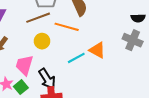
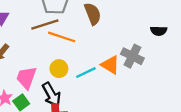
orange line: (67, 27) -> (62, 37), moved
gray cross: (133, 40) -> (132, 56), moved
yellow circle: (42, 41) -> (59, 69), moved

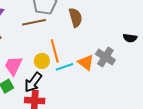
orange line: (62, 37) -> (55, 51), moved, turned 50
black arrow: (51, 95) -> (33, 82), turned 60

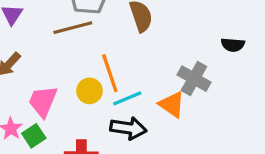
orange triangle: (86, 63) -> (172, 104), moved
black arrow: (33, 82) -> (128, 128), moved, turned -115

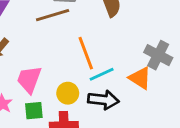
yellow circle: (90, 91) -> (68, 93), moved
green square: (34, 136) -> (34, 111), moved, turned 30

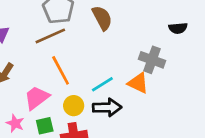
orange line: (86, 53) -> (61, 70), moved
pink trapezoid: (29, 79) -> (37, 98), turned 40

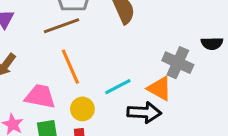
black semicircle: (178, 28) -> (212, 43), moved
pink trapezoid: (37, 98) -> (40, 96), turned 44
black arrow: (107, 107) -> (144, 113), moved

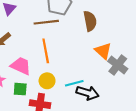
cyan line: (118, 87) -> (74, 83), moved
orange triangle: (160, 88) -> (103, 51), moved

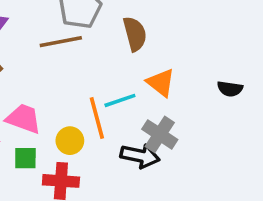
orange line: (46, 51) -> (97, 118), moved
gray cross: (118, 65) -> (160, 134), moved
cyan line: (74, 83) -> (120, 100), moved

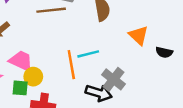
orange triangle: (161, 83) -> (139, 35), moved
yellow circle: (70, 141) -> (33, 77), moved

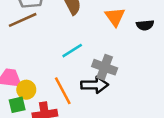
orange triangle: (139, 35) -> (115, 17), turned 30
orange line: (71, 65) -> (63, 91), moved

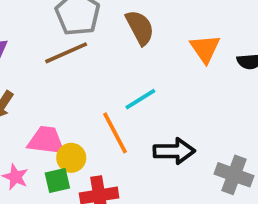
gray cross: (105, 67) -> (234, 175), moved
orange line: (63, 91) -> (115, 133), moved

